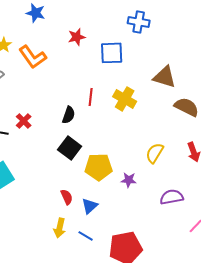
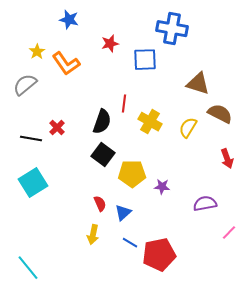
blue cross: (139, 22) -> (172, 29), size x1.4
yellow cross: (125, 99) -> (150, 122), moved
black semicircle: (69, 115) -> (102, 122), size x1.4
yellow semicircle: (155, 153) -> (188, 128), moved
blue line: (86, 236) -> (130, 243), moved

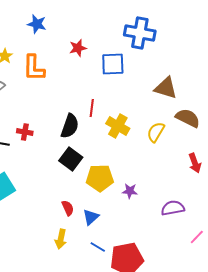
orange L-shape: (66, 64) -> (34, 68), turned 36
red cross: (57, 128) -> (25, 132), turned -35

